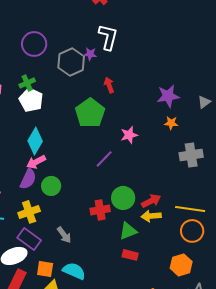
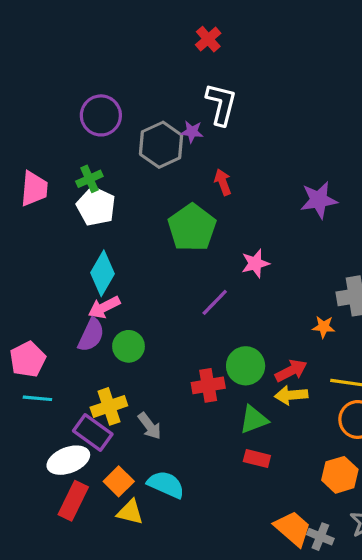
orange star: (171, 123) -> (324, 327), moved
yellow cross: (29, 212) -> (109, 406), moved
orange square: (45, 269) -> (119, 481), turned 36

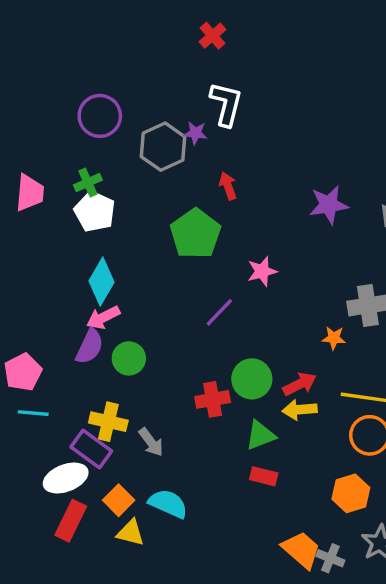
yellow cross: (109, 406) -> (108, 422), turned 32

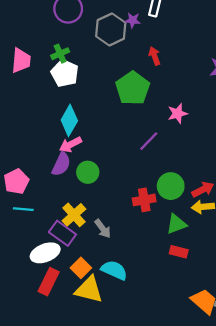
yellow cross: (108, 422) -> (74, 215), turned 35
yellow triangle: (131, 533) -> (89, 290), size x1.5

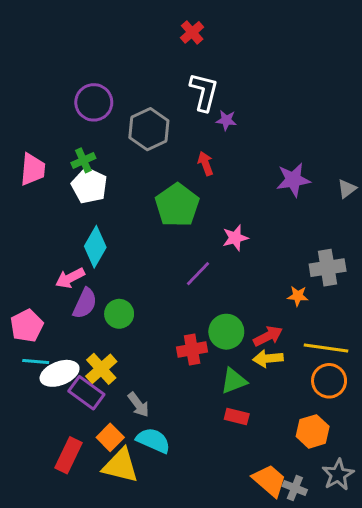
purple star: (133, 20) -> (226, 120), moved
pink arrow: (70, 145) -> (70, 278), moved
gray arrow: (103, 229) -> (138, 405), moved
white ellipse: (45, 253) -> (60, 373), moved

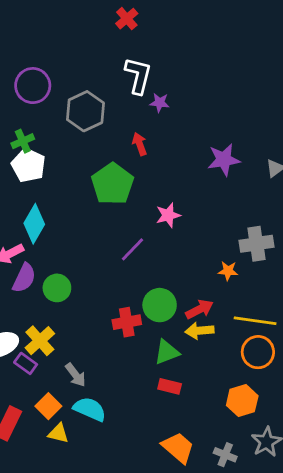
purple rectangle: (86, 393) -> (26, 363), size x0.7
yellow triangle: (121, 466) -> (58, 433), size x0.6
orange trapezoid: (269, 481) -> (178, 448), moved

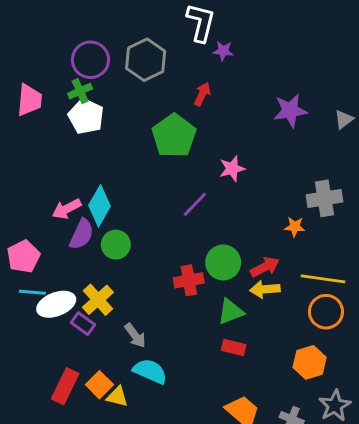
purple circle: (33, 86) -> (90, 60), moved
red arrow: (140, 144) -> (202, 94), turned 45
cyan diamond: (34, 224) -> (99, 206), moved
orange square: (48, 406) -> (99, 385), moved

